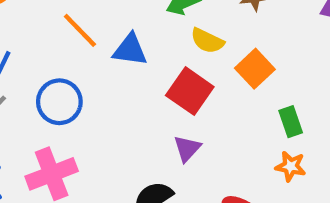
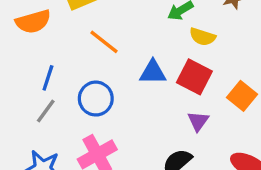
blue triangle: (130, 50) -> (153, 72), moved
orange square: (255, 69) -> (242, 96), moved

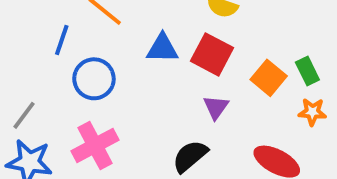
blue line: (48, 78) -> (62, 40), moved
gray line: (46, 111) -> (24, 115), moved

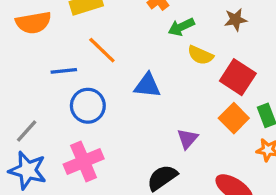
blue line: (62, 40) -> (64, 71), turned 60
red square: (212, 54) -> (238, 77), moved

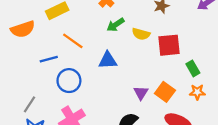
green arrow: (181, 27) -> (116, 25), moved
red square: (238, 77) -> (169, 45), turned -30
orange square: (234, 118) -> (165, 92), moved

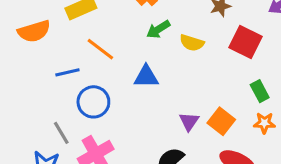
red square: (169, 45) -> (245, 42), moved, turned 30
gray line: (29, 104) -> (61, 133), moved, turned -66

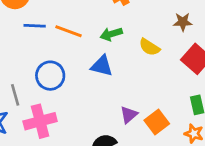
green arrow: (158, 29) -> (111, 34), moved
orange line: (100, 49) -> (69, 31), turned -32
blue line: (67, 72) -> (35, 26), moved

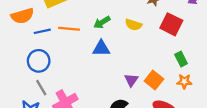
blue circle: (50, 76) -> (39, 61), moved

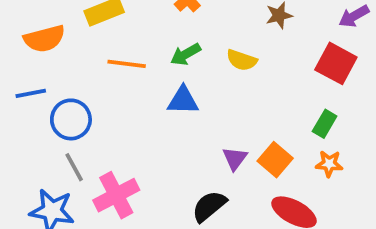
red square: (171, 24) -> (336, 63), moved
blue line: (42, 31) -> (31, 93), moved
green rectangle: (181, 59) -> (325, 124), turned 56

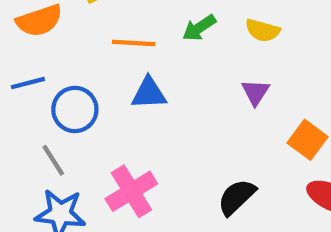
blue triangle: (183, 100) -> (149, 93), moved
purple triangle: (235, 158) -> (255, 92), moved
gray line: (74, 167) -> (53, 160), moved

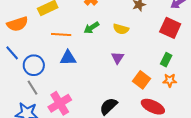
blue line: (28, 83) -> (12, 53), turned 63
gray line: (53, 160) -> (33, 88), moved

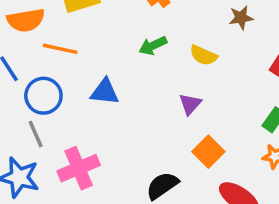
orange line: (61, 35) -> (60, 49), moved
orange square: (141, 80) -> (208, 152), moved

